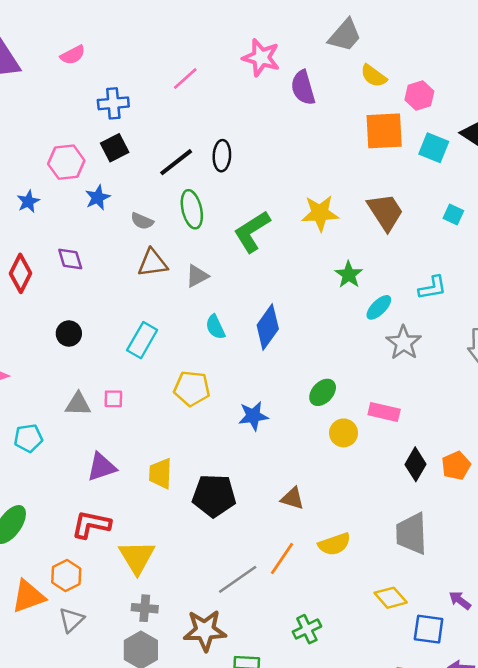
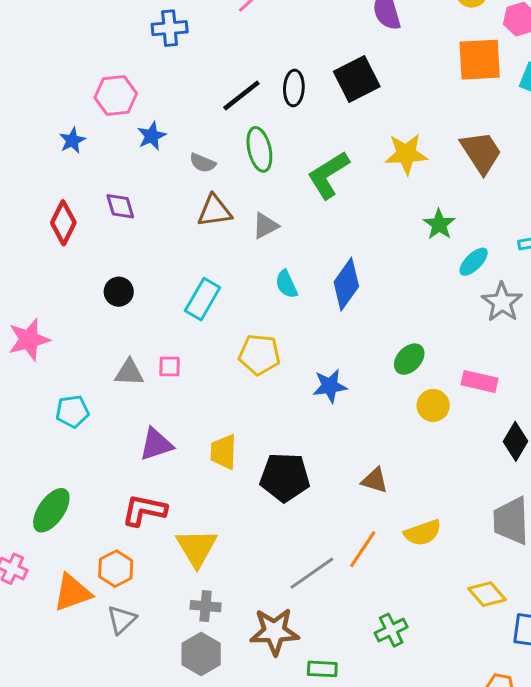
black square: (115, 148) -> (357, 79), moved, size x1.4

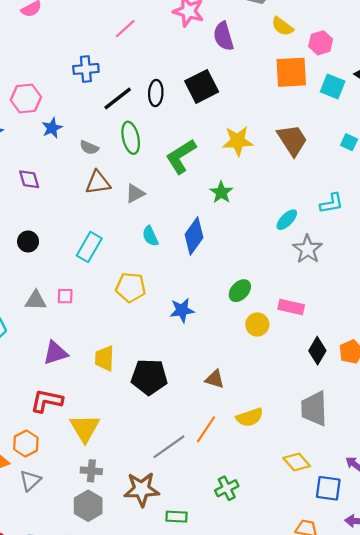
blue cross: (170, 28) -> (86, 69), moved
green star: (439, 224) -> (221, 192), moved

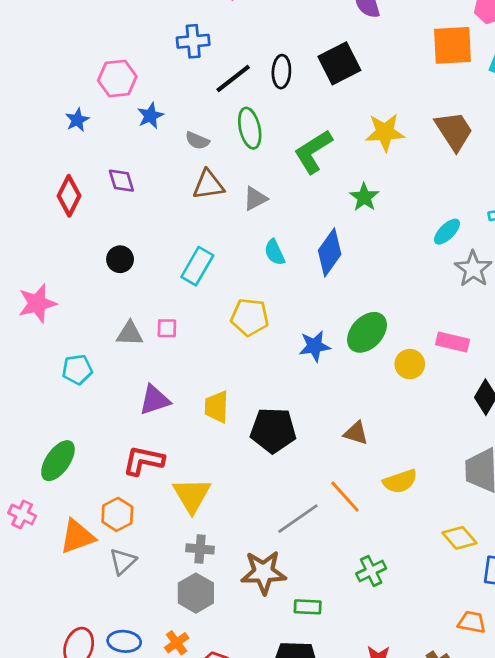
green ellipse: (240, 291) -> (367, 332), moved, size x1.4
orange line: (206, 429) -> (345, 497), turned -76

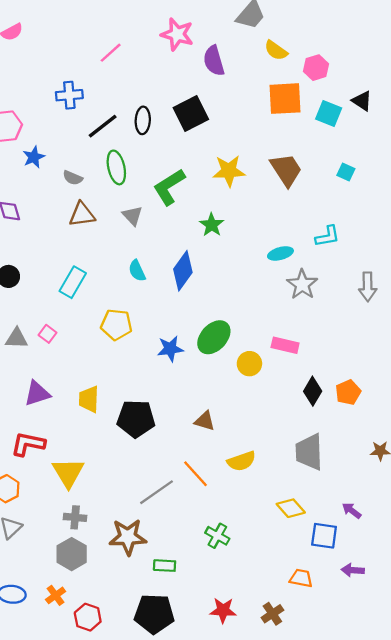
gray triangle: (255, 199) -> (132, 216), moved, turned -45
cyan ellipse: (447, 232) -> (280, 253), turned 30
pink square: (167, 328) -> (48, 334), turned 36
green cross: (371, 571) -> (217, 536), turned -35

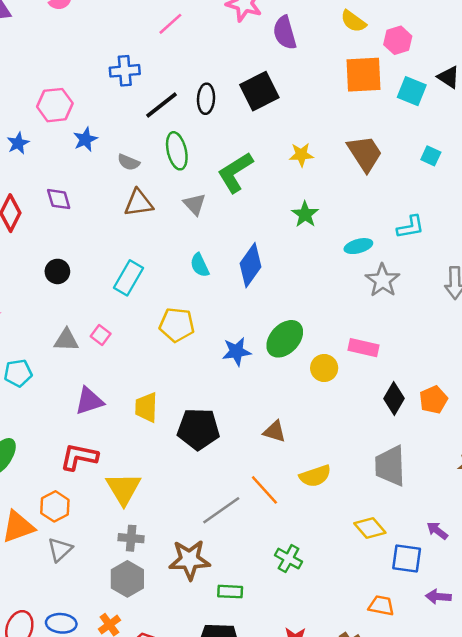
yellow star: (229, 171) -> (301, 155), size x0.7
green star: (212, 225) -> (305, 214), moved

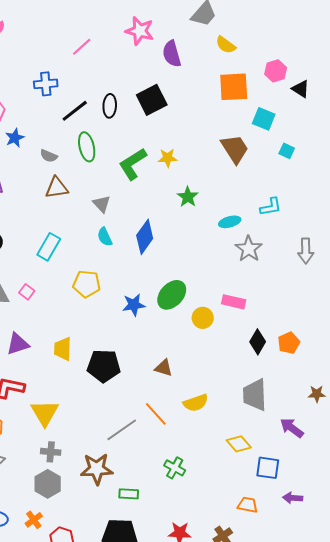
pink hexagon: (398, 40) -> (276, 71), moved
cyan square: (412, 91) -> (264, 119), moved
yellow star: (301, 155) -> (168, 158), moved
gray triangle: (195, 204) -> (102, 204), moved
purple arrow: (437, 531) -> (292, 428), moved, size x1.4

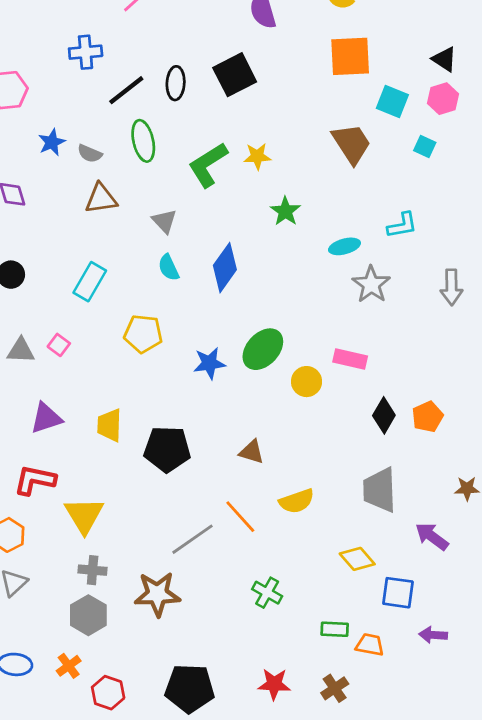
pink hexagon: (276, 71) -> (443, 99), moved
blue star: (15, 138) -> (52, 142), moved
green rectangle: (129, 494) -> (335, 629), moved

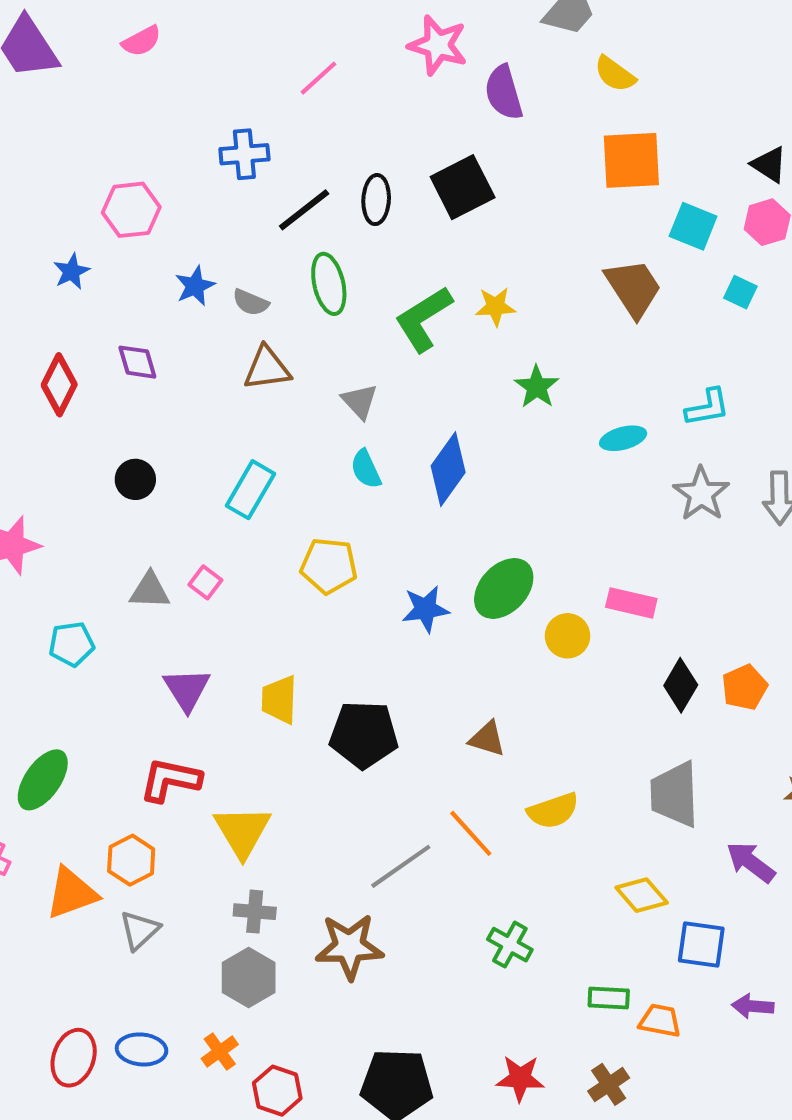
gray star: (371, 284) -> (701, 494), moved
purple triangle: (46, 418) -> (187, 689), turned -44

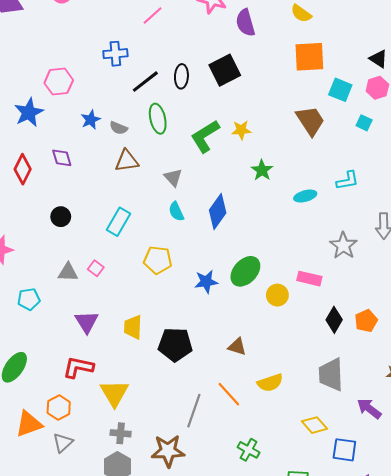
blue star: (72, 272) -> (29, 112), size x1.6
gray star: (701, 494) -> (343, 246), moved
gray line: (401, 866) -> (194, 411), turned -36

